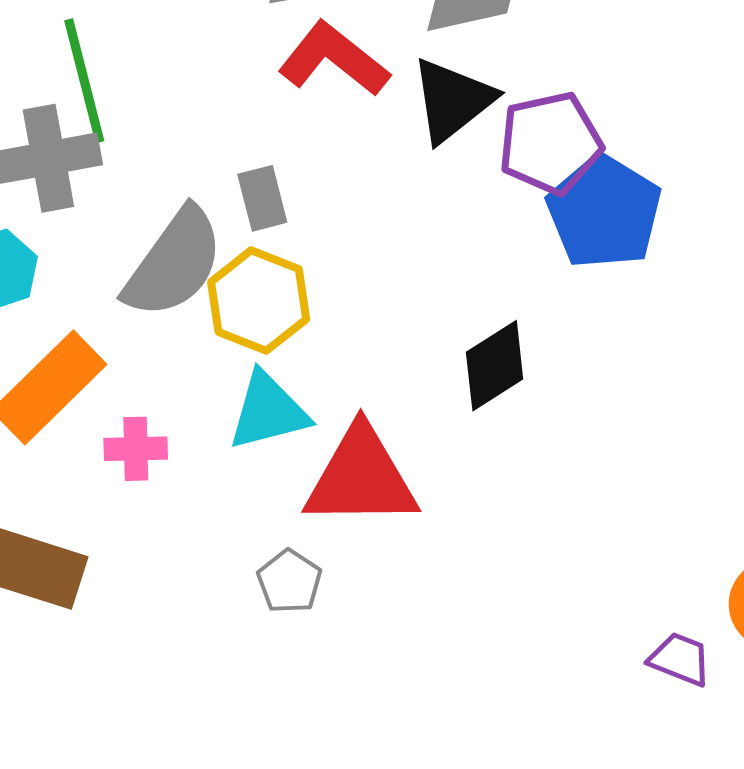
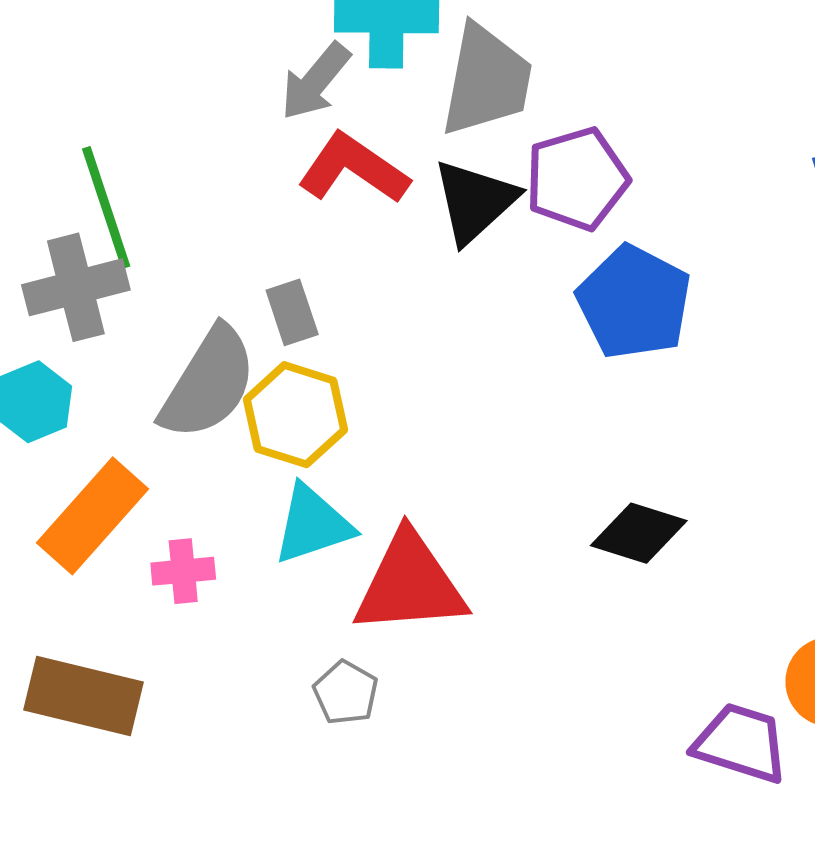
purple pentagon: (550, 143) -> (577, 179), moved
black diamond: (495, 366) -> (639, 533), moved, turned 54
purple trapezoid: (680, 659) -> (741, 743), size x1.5

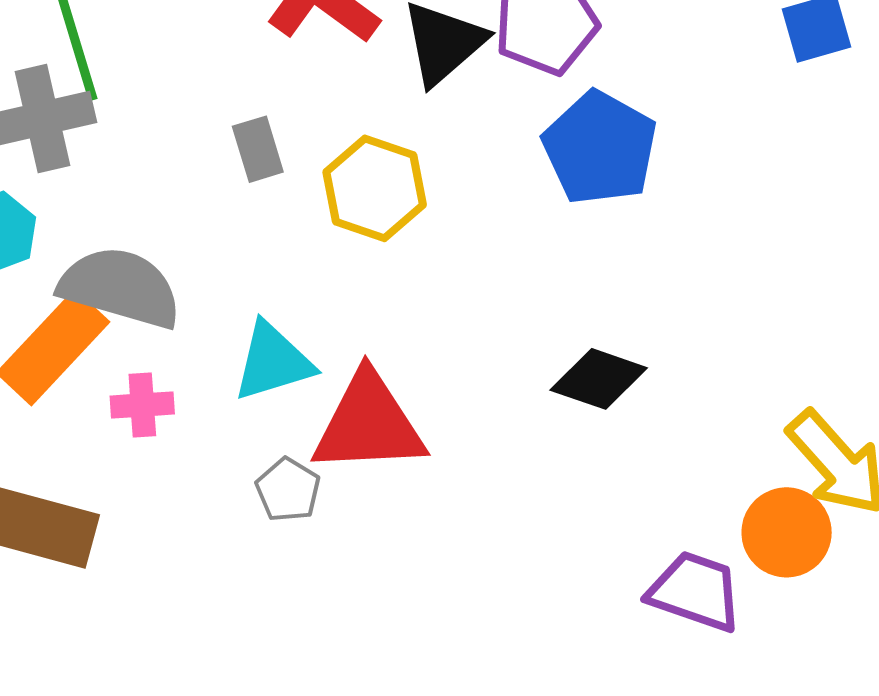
gray semicircle: (208, 383) -> (120, 287), moved, turned -107
yellow hexagon: (295, 415) -> (375, 188), moved
gray pentagon: (346, 693) -> (288, 490), moved

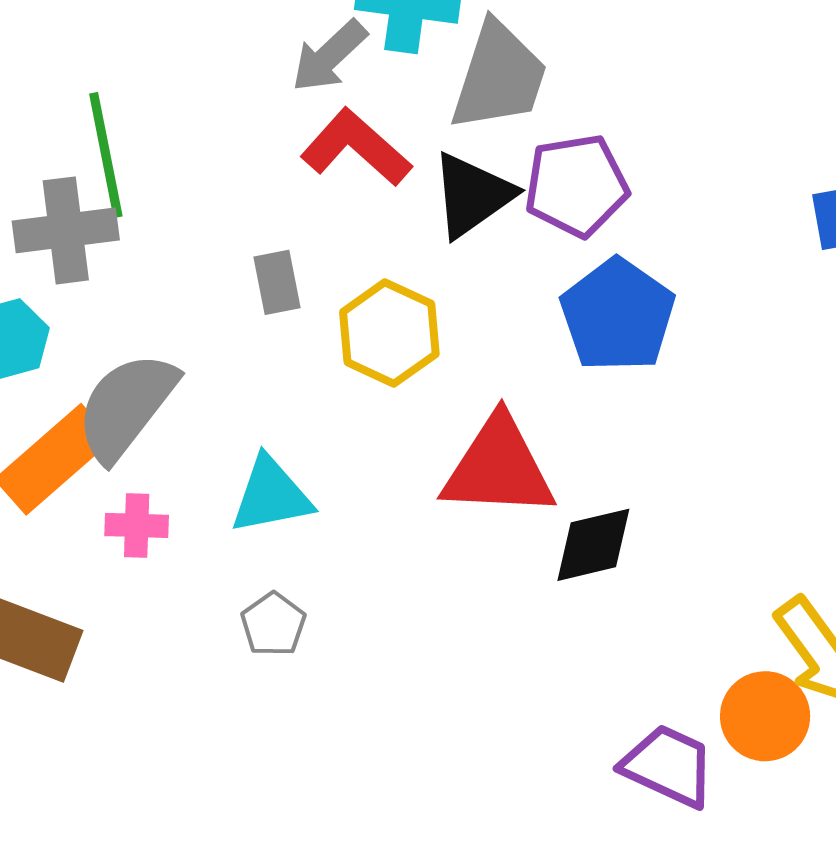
gray semicircle: (120, 287) -> (126, 406), turned -74
black diamond: (599, 379) -> (593, 545), turned -38
red triangle: (369, 424) -> (498, 467), moved

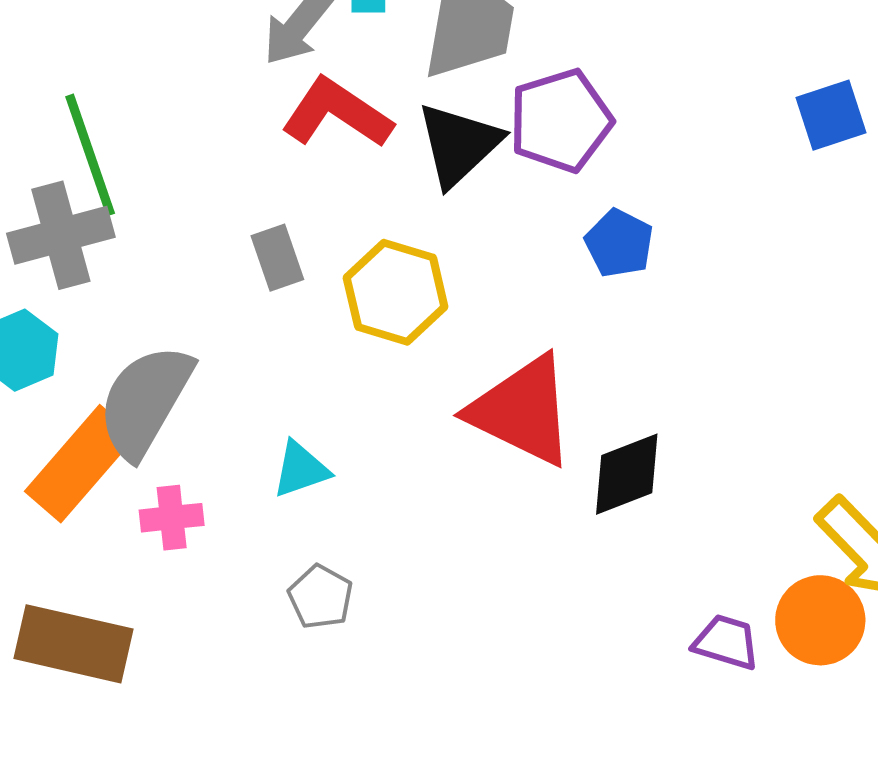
blue pentagon: (618, 315) -> (619, 243), size x0.6
red triangle: (498, 467) -> (522, 411), turned 31
cyan triangle: (271, 495) -> (301, 469), size x0.7
purple trapezoid: (668, 766) -> (726, 642), moved, size x0.7

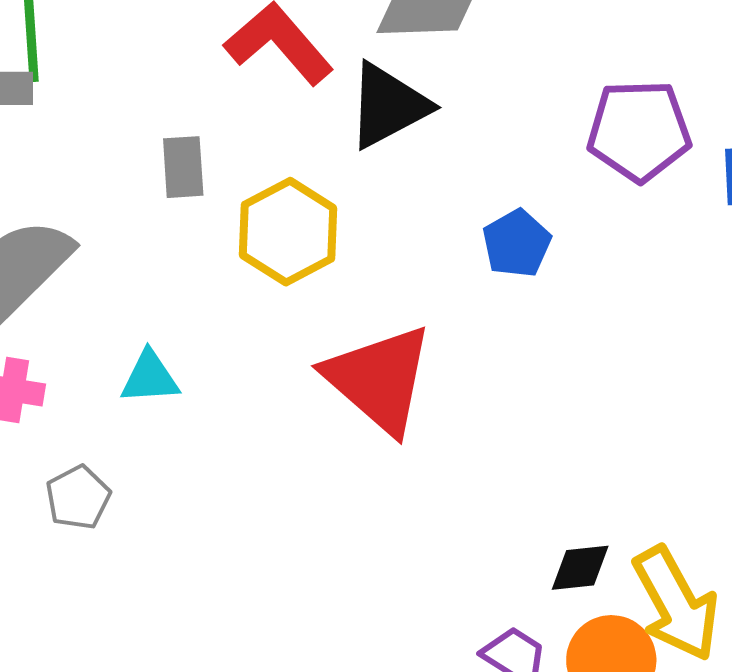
purple pentagon: (561, 121) -> (639, 131), moved
black diamond: (627, 474) -> (580, 568), moved, size x0.7
gray pentagon: (321, 597) -> (78, 497), moved

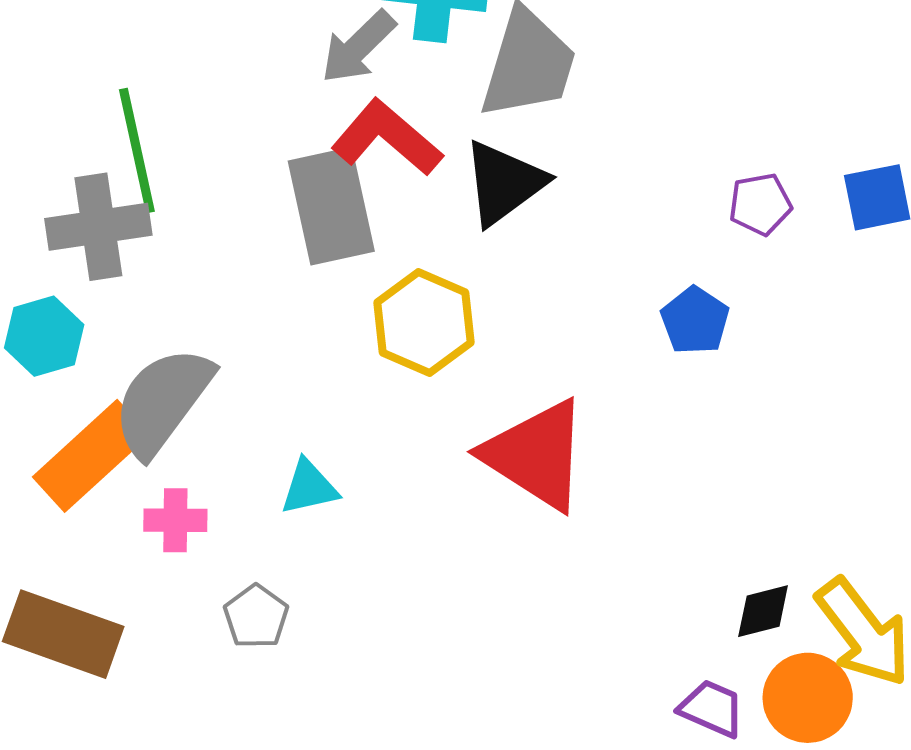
purple pentagon: (639, 131) -> (760, 204), moved, size x0.6
gray rectangle: (183, 167) -> (331, 206), moved, size x1.8
blue pentagon: (517, 243) -> (695, 321), moved

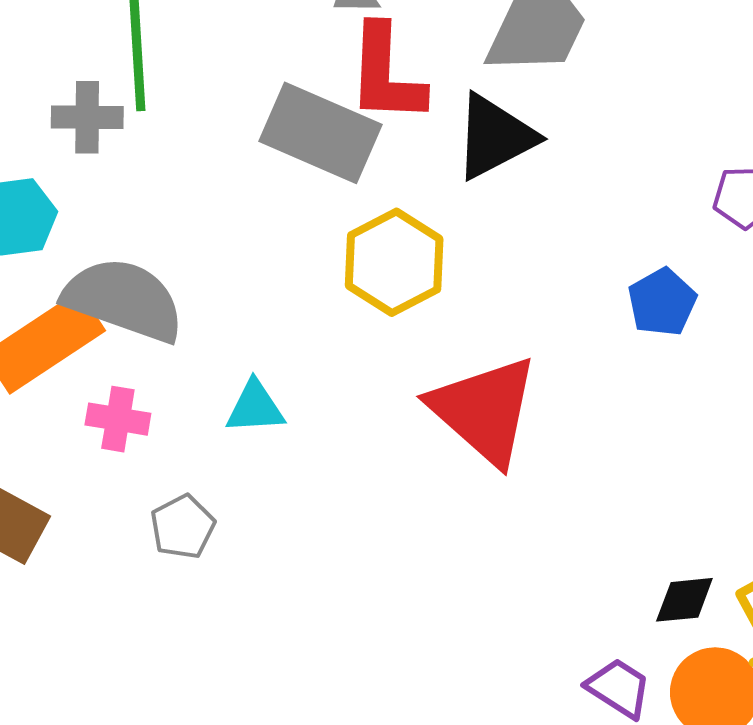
red L-shape: (387, 138) -> (386, 74), turned -137
gray rectangle: (331, 206) -> (320, 133), turned -63
gray cross: (98, 227) -> (87, 117), size x0.7
gray semicircle: (163, 401) -> (124, 300), turned 64

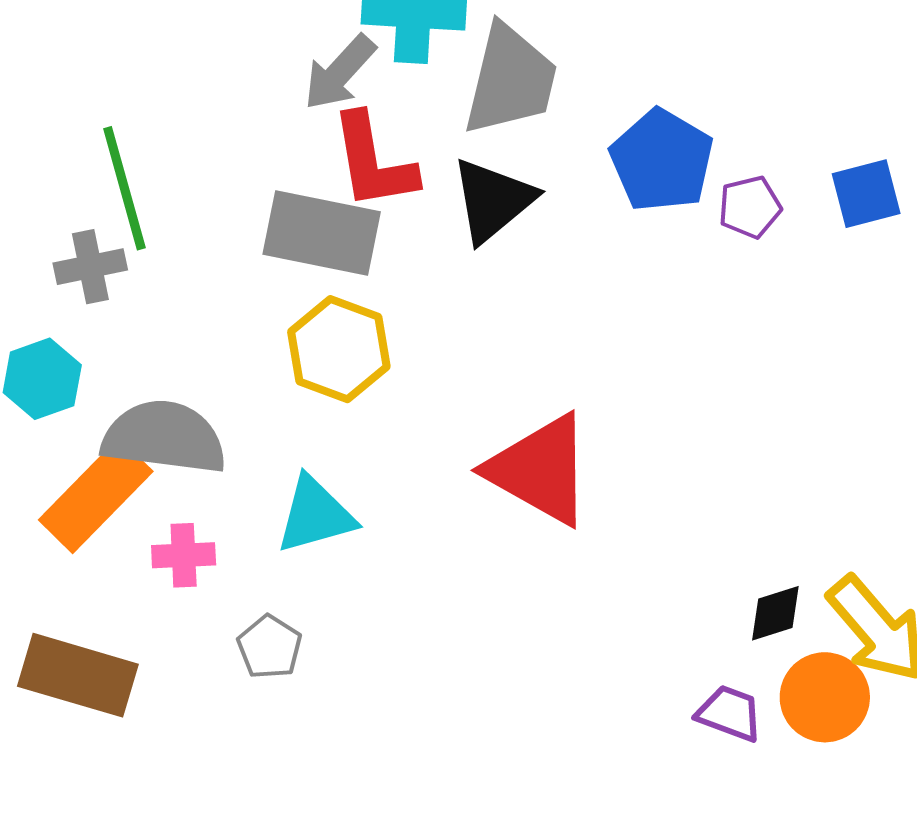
yellow hexagon: (394, 262) -> (339, 349), moved
blue pentagon: (662, 302) -> (662, 160), moved, size x1.5
cyan triangle: (255, 407) -> (315, 515), size x1.4

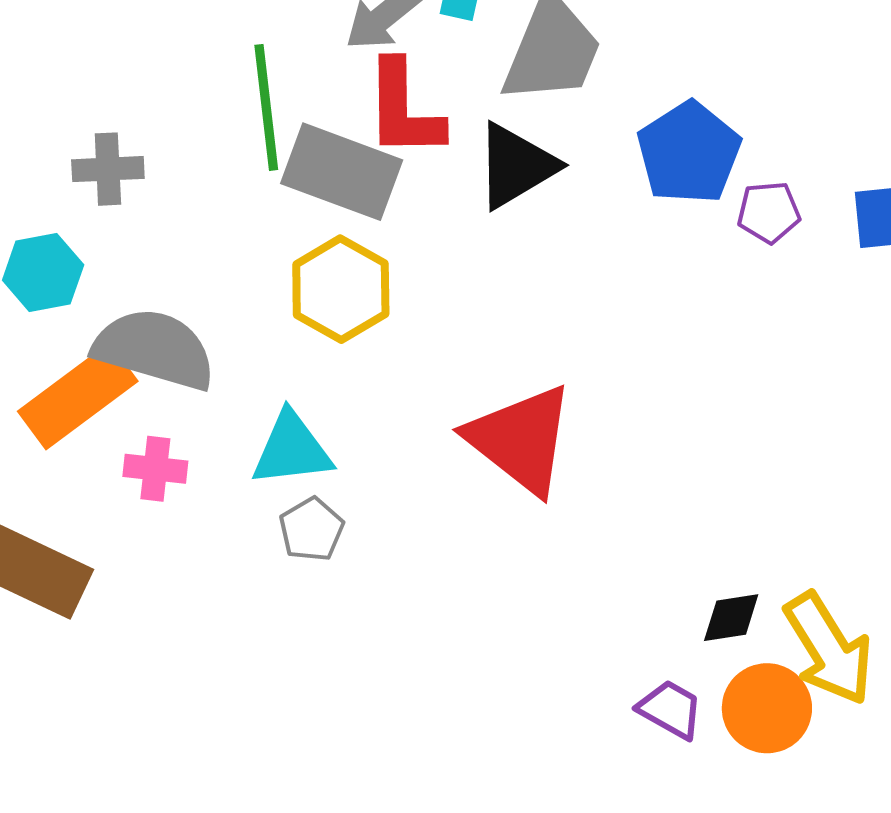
green line: (124, 188) -> (266, 107), moved
gray pentagon: (270, 647) -> (312, 529), moved

